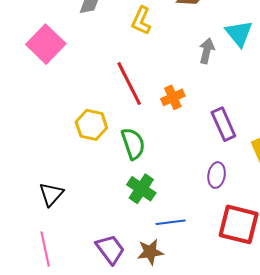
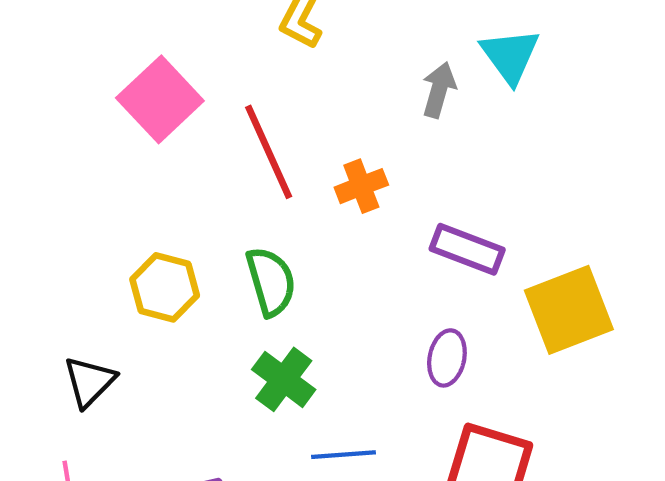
pink square: (46, 44) -> (160, 99), moved
purple rectangle: (223, 124) -> (467, 249), turned -48
yellow hexagon: (91, 125) -> (165, 287), moved

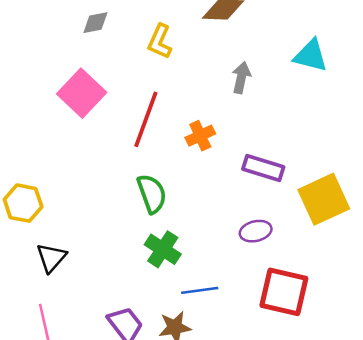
cyan triangle: (510, 56) -> (311, 56), moved, turned -36
red line: (269, 152) -> (146, 119), turned 48
yellow hexagon: (165, 287) -> (23, 203), moved
purple ellipse: (447, 358) -> (256, 231), turned 68

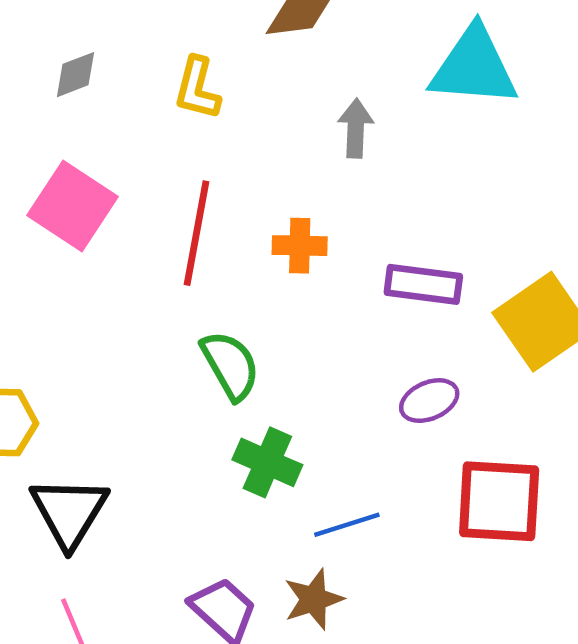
cyan triangle: (311, 56) -> (474, 67), size x1.4
orange cross: (200, 136) -> (300, 246), turned 36
black triangle: (51, 258) -> (69, 512), size x1.4

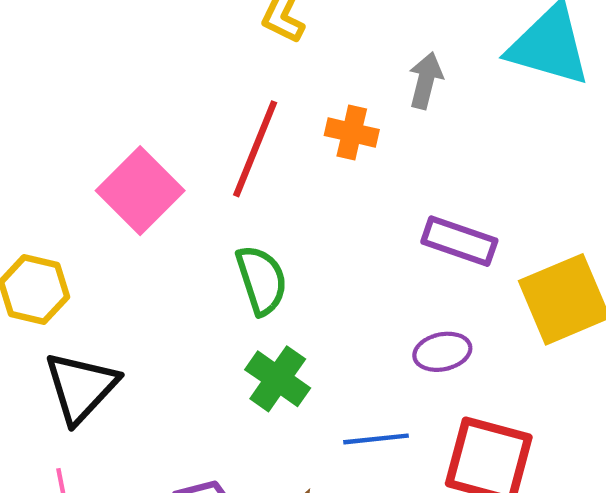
pink square: (72, 206) -> (140, 191), moved
orange cross: (300, 246) -> (352, 133), moved
blue line: (347, 525) -> (376, 439), moved

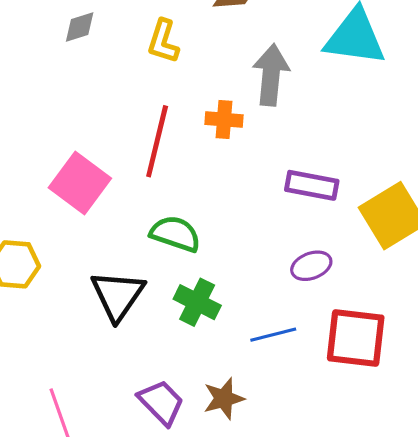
gray arrow: (426, 81) -> (271, 75), size x1.5
green semicircle: (261, 280) -> (175, 234), turned -45
black triangle: (81, 387) -> (118, 295), moved

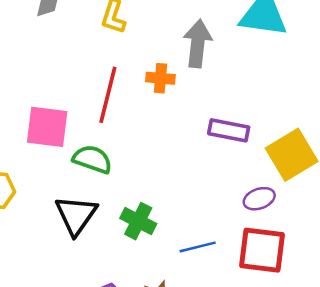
pink square: (80, 183) -> (47, 127), turned -30
green semicircle: (175, 234) -> (92, 159), moved
purple ellipse: (311, 266) -> (259, 199), moved

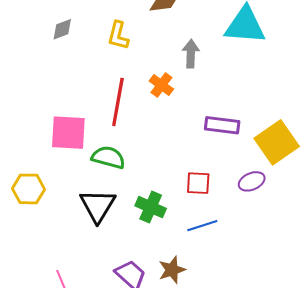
gray arrow: (198, 44) -> (191, 54), size x0.7
orange cross: (160, 78) -> (161, 85), turned 35
red square: (262, 250) -> (198, 183), moved, size x0.6

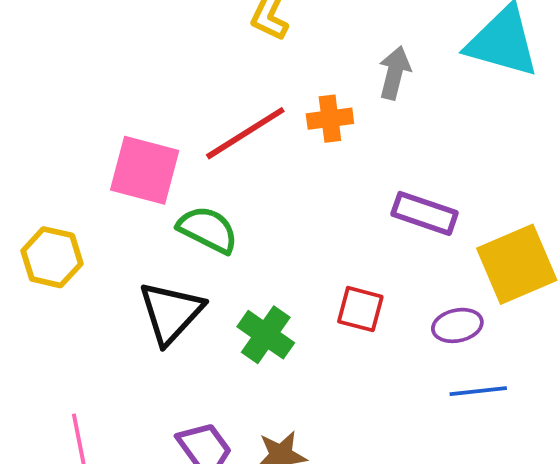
orange cross: (161, 85) -> (330, 119), turned 35
red line: (118, 102) -> (245, 133), turned 36
blue line: (202, 226) -> (478, 391), moved

